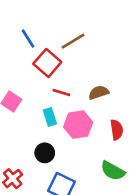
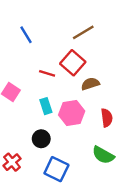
brown line: (73, 41) -> (83, 32), moved
red square: (47, 63) -> (73, 63), moved
red line: (61, 92) -> (47, 73), moved

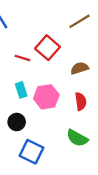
brown line: (83, 32) -> (80, 21), moved
brown semicircle: (90, 84) -> (80, 68), moved

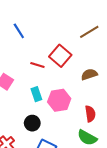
red semicircle: (81, 101) -> (90, 114), moved

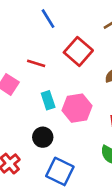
blue line: (19, 31) -> (48, 19), moved
red line: (37, 65) -> (36, 63), moved

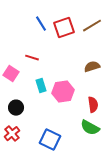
red square: (78, 51) -> (64, 28), moved, turned 30
black circle: (43, 137) -> (16, 108), moved

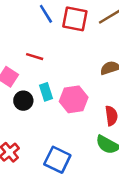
red square: (64, 28) -> (75, 19), turned 30
black circle: (16, 108) -> (23, 101), moved

